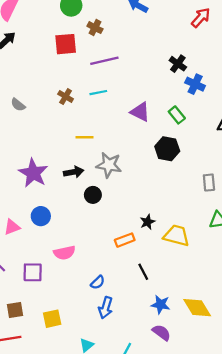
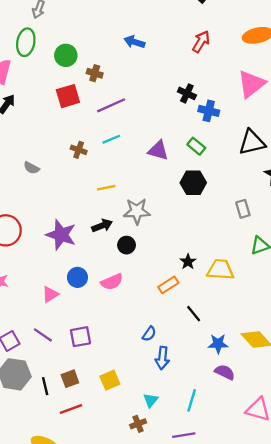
pink semicircle: (64, 253) -> (112, 282), moved

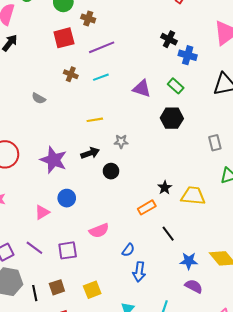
brown cross: (79, 150) -> (71, 74), moved
gray semicircle: (31, 168) -> (39, 98), moved
gray star: (137, 211) -> (121, 141), size x0.6
pink semicircle: (112, 282) -> (99, 231), moved

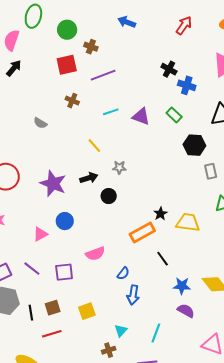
cyan line: (101, 77) -> (111, 112), moved
black hexagon: (172, 118) -> (194, 145), moved
yellow line: (95, 120) -> (94, 146), turned 56
orange rectangle: (147, 207) -> (142, 233), size x1.4

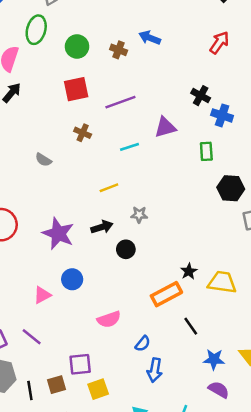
brown cross: (91, 47) -> (119, 50), moved
green rectangle: (174, 115) -> (206, 151), turned 42
purple triangle: (141, 116) -> (165, 127), moved, turned -36
yellow line: (94, 146) -> (109, 188), turned -70
purple square: (64, 272) -> (80, 364), moved

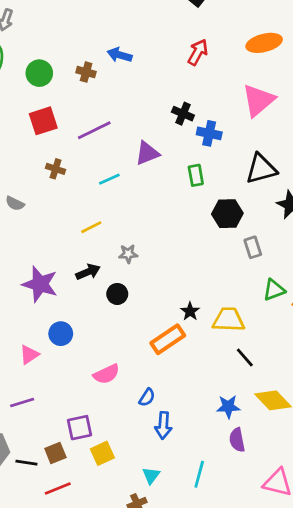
black line: (191, 326) -> (245, 357), moved
purple line: (32, 337) -> (22, 403), turned -50
black line: (30, 390) -> (26, 463), turned -66
purple semicircle: (219, 390) -> (237, 440), turned -125

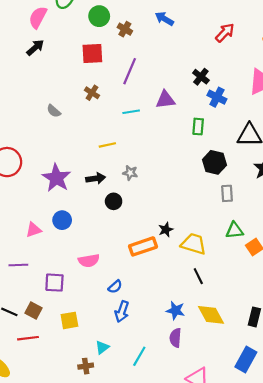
brown cross: (86, 72) -> (125, 29), moved
purple line: (94, 130) -> (130, 71), turned -56
purple square: (79, 428) -> (54, 283), moved
brown square: (55, 453) -> (34, 311), turned 35

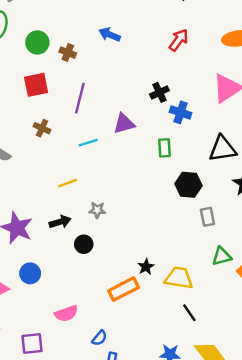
black cross: (201, 77) -> (159, 92), turned 35

